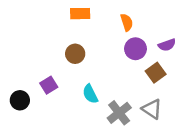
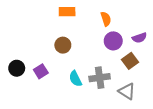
black circle: (20, 100) -> (17, 68), moved
gray cross: (119, 113) -> (100, 78), moved, turned 30

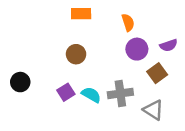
purple square: (41, 71) -> (66, 92), moved
cyan semicircle: (75, 79) -> (91, 95), turned 147

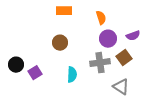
purple square: (66, 92) -> (35, 73), moved
gray cross: (120, 93) -> (100, 63), moved
cyan semicircle: (91, 95) -> (72, 75), turned 63

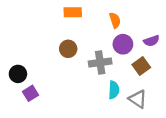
gray cross: (100, 63) -> (100, 62), moved
purple square: (35, 73) -> (31, 93), moved
cyan semicircle: (72, 75) -> (114, 90), moved

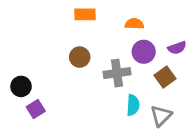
orange semicircle: (115, 20) -> (134, 24), turned -70
gray triangle: (138, 99) -> (161, 116), turned 42

